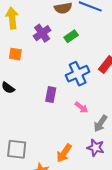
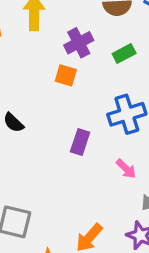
orange square: (15, 54) -> (66, 75), moved

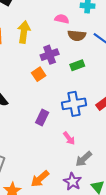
orange square: (66, 75) -> (39, 74), turned 32

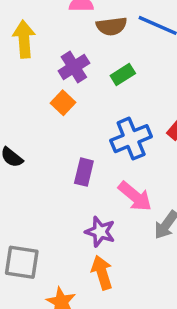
pink arrow: (69, 138) -> (135, 196), size x1.5
orange arrow: (40, 179) -> (102, 273), turned 126
purple star: (72, 182) -> (100, 232), moved

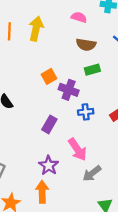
brown semicircle: (112, 26) -> (86, 45), moved
purple cross: (74, 67) -> (69, 90), moved, turned 36
blue cross: (131, 139) -> (86, 112), size x0.6

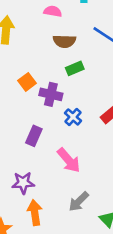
blue cross: (86, 112) -> (73, 117), turned -35
purple star: (49, 165) -> (23, 183), moved, turned -30
gray arrow: (92, 173) -> (79, 202), moved

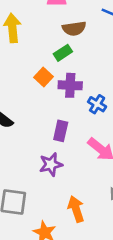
green rectangle: (75, 68) -> (63, 53), moved
purple star: (23, 183) -> (51, 164), moved

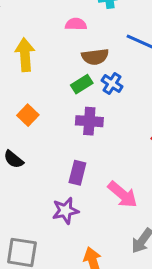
orange square: (44, 77) -> (28, 115), moved
blue cross: (97, 104) -> (112, 83), moved

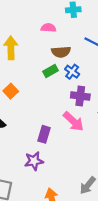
purple cross: (89, 121) -> (80, 96), moved
pink arrow: (123, 195) -> (73, 121), moved

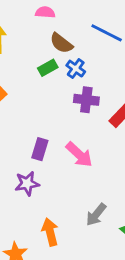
brown semicircle: (61, 52) -> (61, 43), turned 42
pink arrow: (73, 121) -> (79, 155), moved

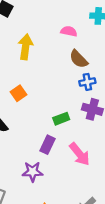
green rectangle: (48, 68) -> (61, 119), moved
blue cross: (76, 69) -> (87, 82), turned 35

